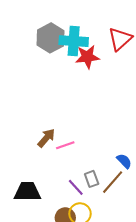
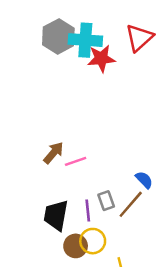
purple line: (76, 187) -> (88, 210), turned 36
black trapezoid: (27, 192) -> (56, 215), moved, turned -80

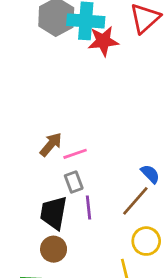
gray rectangle: (106, 201) -> (74, 182), moved
yellow circle: (93, 241) -> (146, 241), moved
brown circle: (76, 246) -> (54, 249), moved

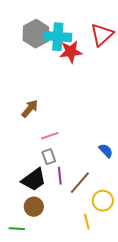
brown arrow: (51, 144) -> (30, 109), moved
brown line: (135, 201) -> (80, 183), moved
black trapezoid: (54, 213) -> (34, 180), turned -136

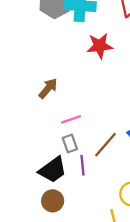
red star: (71, 52) -> (100, 46), moved
brown line: (80, 183) -> (105, 145), moved

